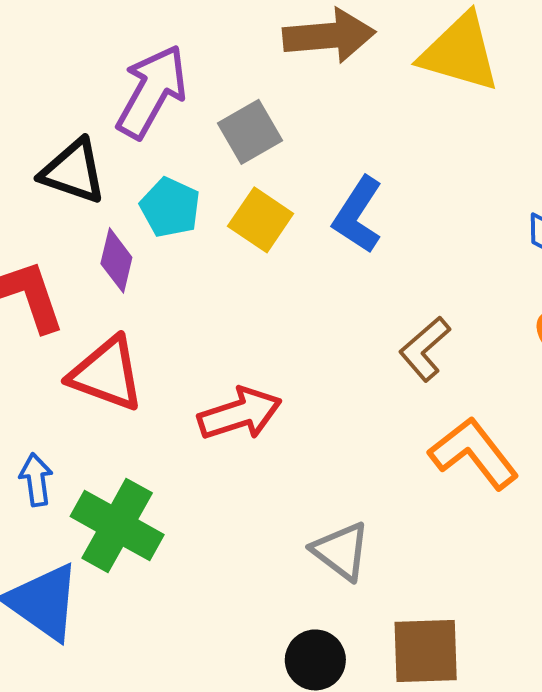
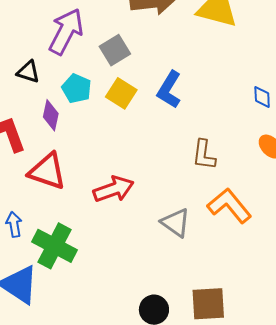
black triangle: (73, 171) -> (28, 72), size x0.7
brown L-shape: (425, 349) -> (204, 155), turned -40
gray triangle: (341, 551) -> (176, 223), moved

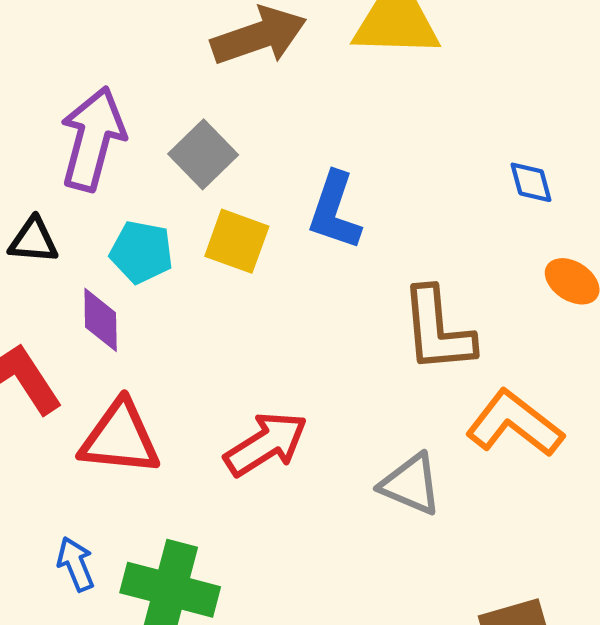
brown L-shape: (204, 155) -> (437, 330), size x1.4

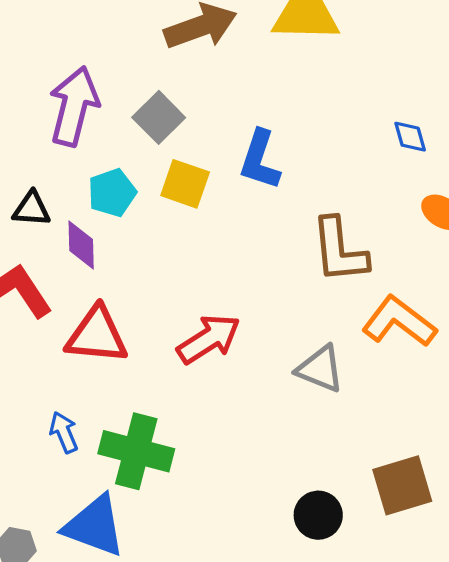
black triangle: (33, 240) -> (32, 209), moved
cyan pentagon: (141, 252) -> (112, 193), turned -30

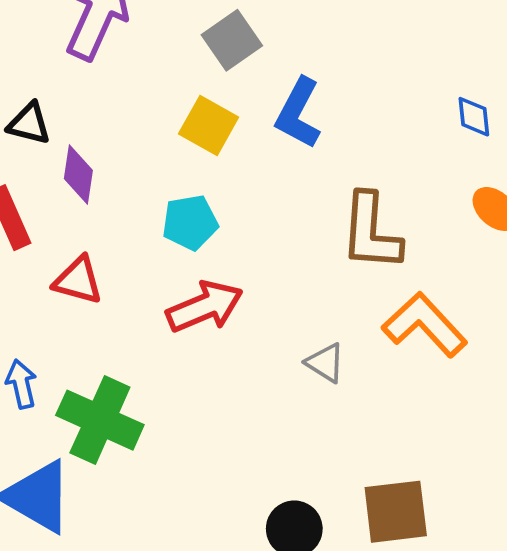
gray square: (159, 117) -> (232, 40), moved
cyan pentagon: (112, 193) -> (190, 222), moved
red triangle: (97, 335) -> (78, 280), size x0.7
gray triangle: (320, 369) -> (325, 363), size x0.7

